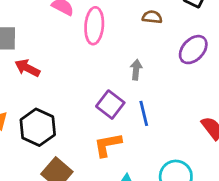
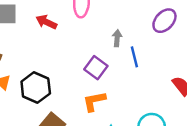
red arrow: (27, 68) -> (46, 22), moved
blue line: (144, 113) -> (134, 57), moved

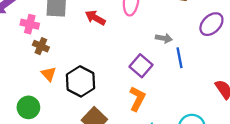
gray arrow: (117, 38) -> (164, 38), turned 91
orange L-shape: (94, 101) -> (137, 99), turned 125

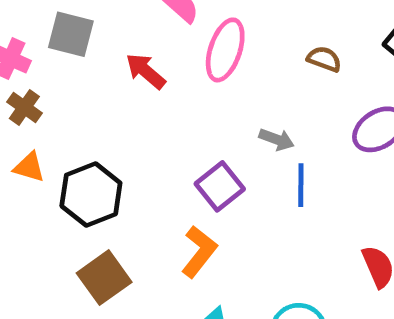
orange triangle: (49, 74) -> (29, 167), turned -42

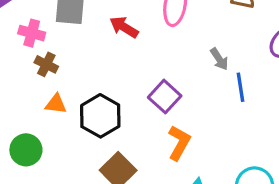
gray arrow: (277, 139) -> (219, 59), turned 45
purple square: (220, 186) -> (165, 97), moved

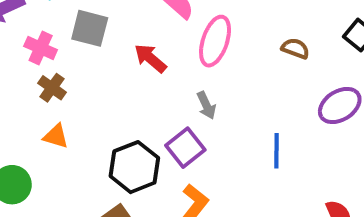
gray arrow: (219, 59) -> (206, 105), moved
black hexagon: (100, 116) -> (134, 167), moved

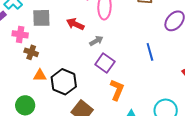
gray arrow: (206, 105) -> (96, 41), moved, turned -80
black hexagon: (134, 167) -> (64, 82), moved

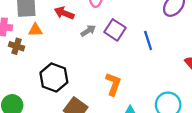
purple square: (105, 63) -> (115, 30), moved
orange triangle: (40, 75) -> (35, 30), moved

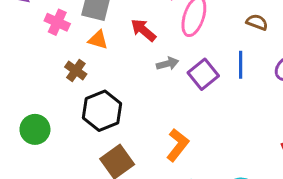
blue line: (148, 40) -> (241, 65), moved
brown cross: (17, 46) -> (76, 71), moved

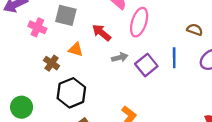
brown semicircle: (257, 22) -> (195, 30), moved
orange triangle: (98, 40) -> (76, 49), moved

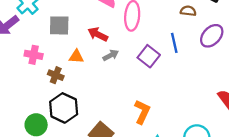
pink cross: (37, 27) -> (34, 55), moved
gray arrow: (120, 57) -> (111, 55), moved
black hexagon: (71, 93) -> (64, 108), moved

